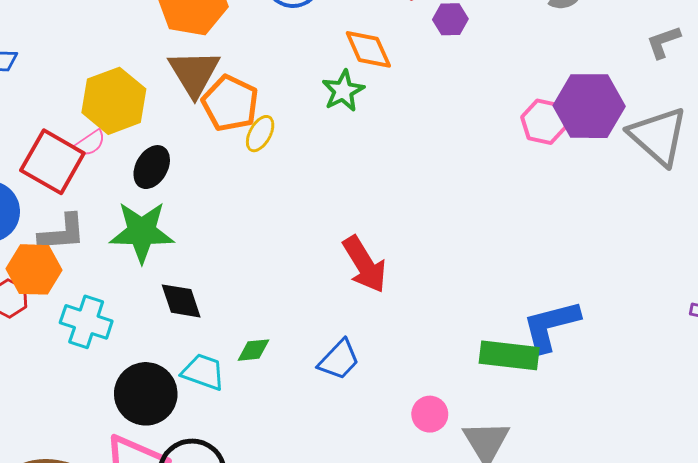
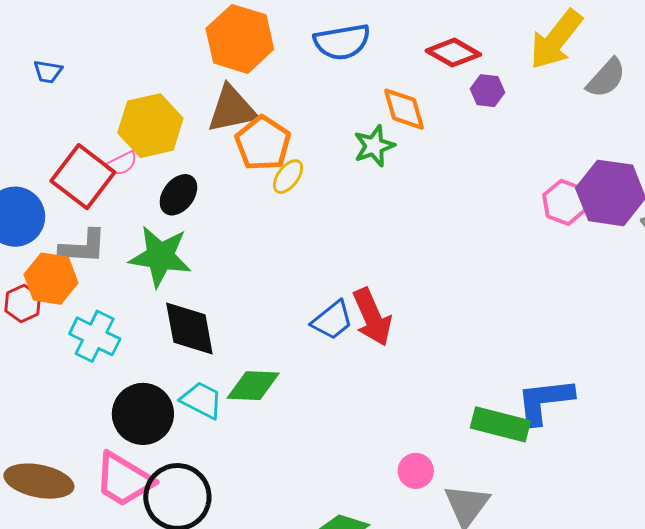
brown triangle: (194, 73) -> (232, 109), turned 42
black diamond: (181, 301) -> (189, 329), size x1.4
green diamond: (253, 350) -> (253, 386), size x1.6
blue trapezoid: (339, 360) -> (332, 320), moved

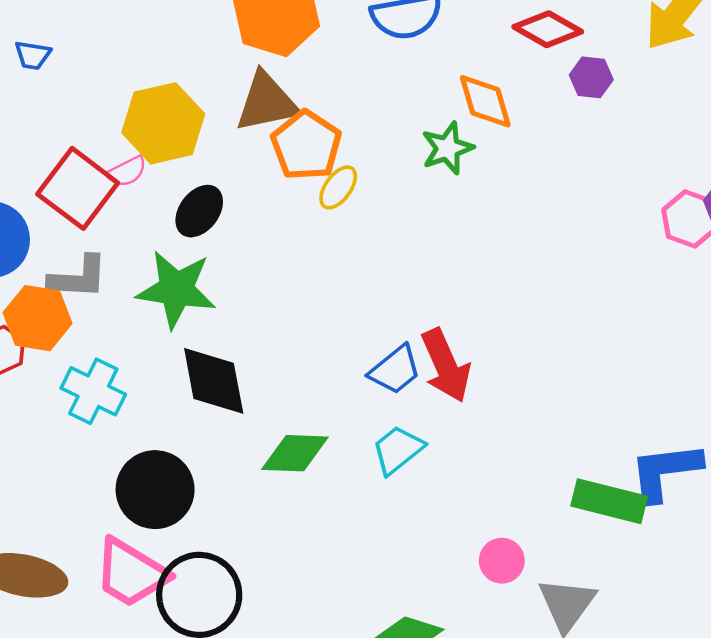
cyan trapezoid: (202, 400) -> (398, 450), moved, turned -66

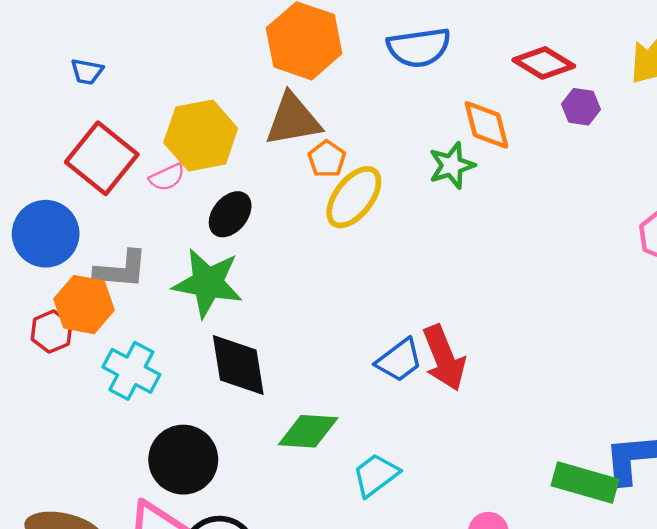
orange pentagon: (306, 145) -> (327, 159), size x0.6
yellow ellipse: (338, 187) -> (354, 197), size x1.6
red square: (78, 188) -> (102, 158), moved
cyan trapezoid: (398, 450) -> (376, 475), moved

